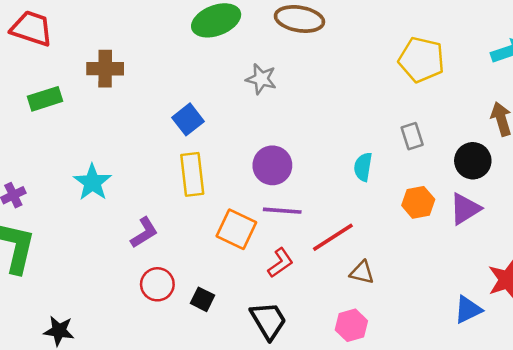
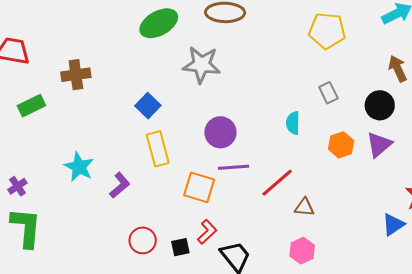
gray star: (261, 79) -> (202, 65), size x1.5
purple L-shape: (144, 233) -> (120, 185), moved
red L-shape: (280, 263) -> (207, 232), moved
black square: (203, 299) -> (180, 247), turned -30

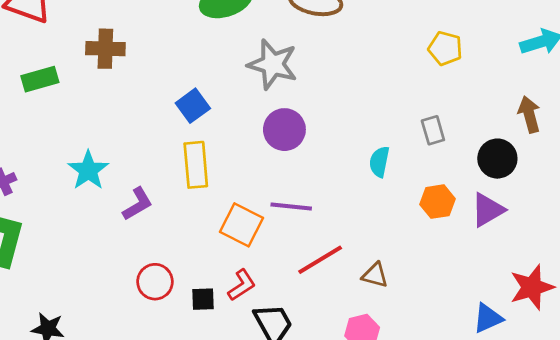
yellow pentagon: (327, 31) -> (445, 48), size x0.7
purple circle: (220, 132) -> (284, 130), moved
red line: (277, 183) -> (320, 260), moved

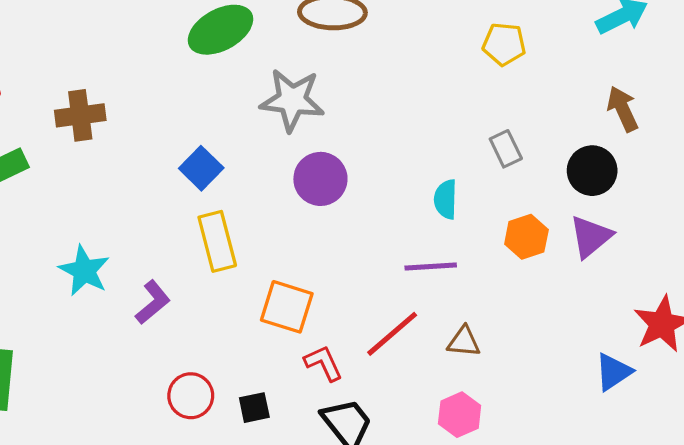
purple line: (291, 206) -> (431, 266), moved
red L-shape: (242, 285) -> (323, 363), moved, turned -72

